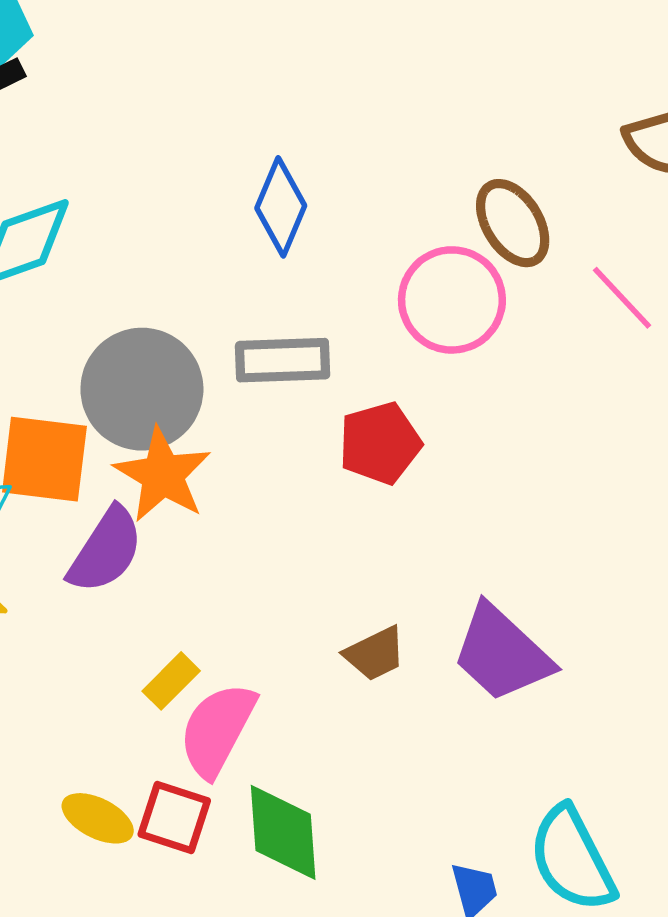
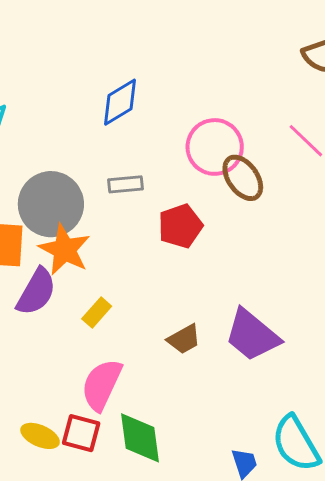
blue diamond: (281, 207) -> (120, 102), turned 39
brown ellipse: (513, 223) -> (243, 178), moved
gray rectangle: (283, 360) -> (126, 184), size x0.7
yellow rectangle: (171, 681) -> (97, 313), moved

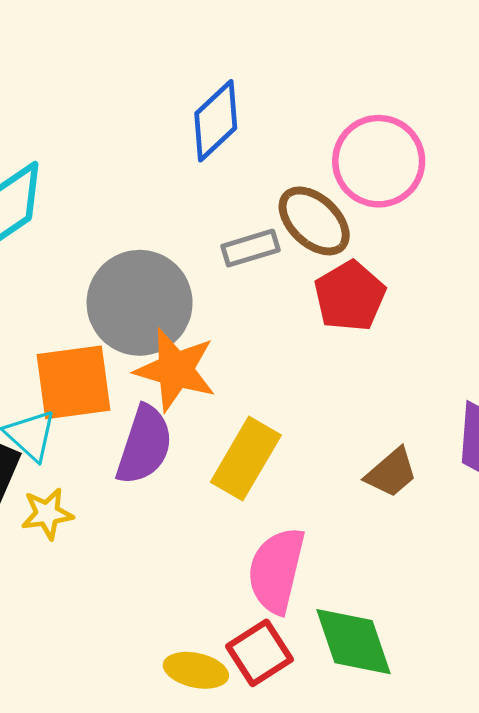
brown ellipse: (243, 178) -> (314, 221), moved
yellow rectangle: (97, 313) -> (246, 459), size x1.6
red square: (81, 433) -> (260, 653), turned -36

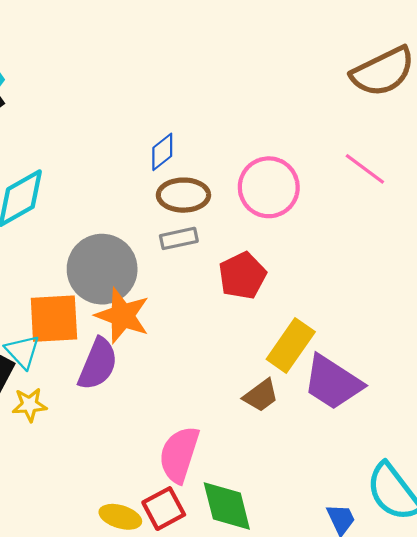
blue diamond: (216, 121) -> (162, 152), size x0.7
brown ellipse: (314, 221) -> (183, 195), moved, turned -48
yellow rectangle: (246, 459) -> (291, 345), moved

